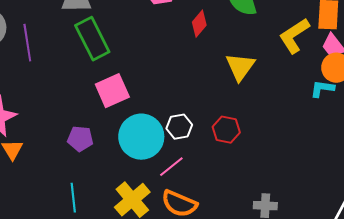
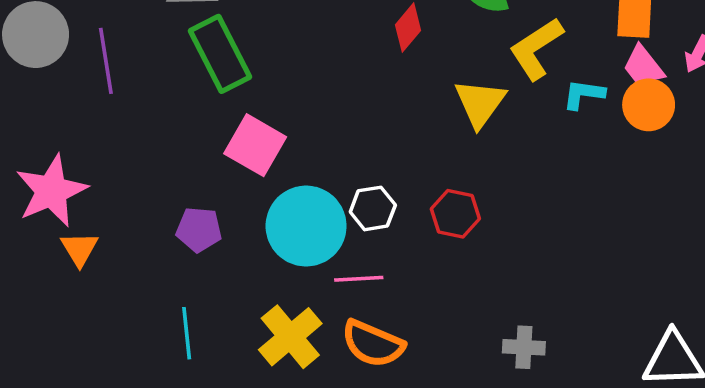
yellow L-shape: (294, 36) -> (536, 49), moved
cyan L-shape: (322, 89) -> (584, 94), moved
pink square: (112, 91) -> (255, 145), turned -36
pink line: (171, 167) -> (359, 279), turned 36

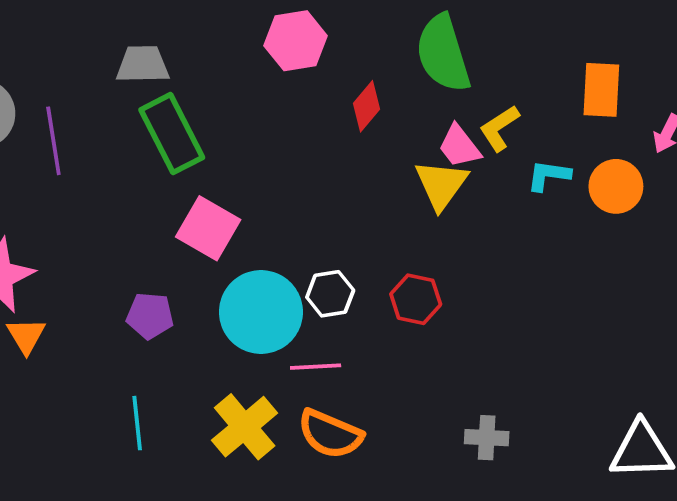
yellow L-shape: (536, 49) -> (499, 128), size x0.7
pink trapezoid: (643, 66) -> (459, 146), moved

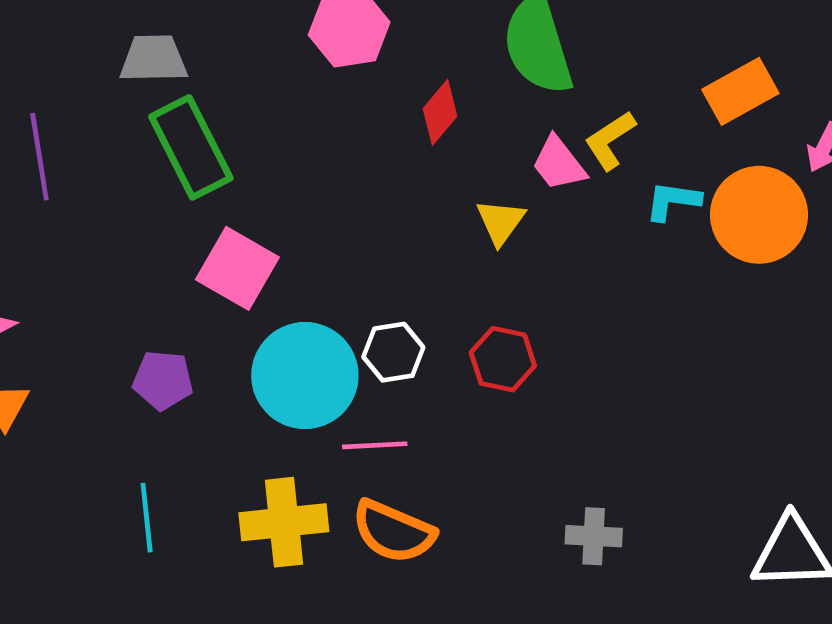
orange rectangle: (601, 90) -> (740, 91), turned 58
yellow triangle: (441, 185) -> (501, 222), moved, size x0.7
orange circle: (616, 186) -> (759, 215), size x1.4
yellow cross: (245, 427) -> (284, 522), turned 34

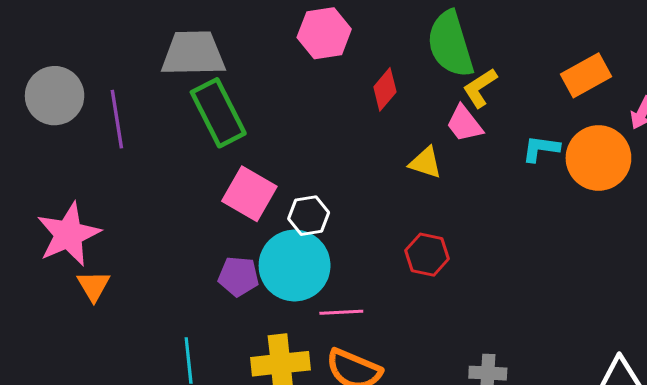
gray trapezoid: (154, 59) -> (193, 54), size x1.4
yellow L-shape: (610, 140) -> (480, 88), moved
yellow triangle: (501, 222) -> (425, 163), turned -48
white hexagon: (393, 352) -> (309, 216), moved
purple pentagon: (163, 380) -> (238, 276), moved

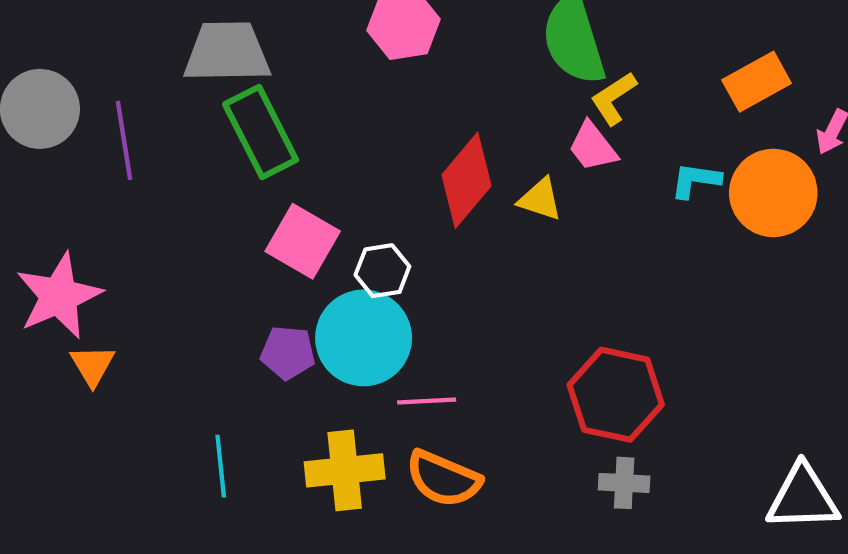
red diamond: (385, 89) -> (467, 180), moved, size x1.6
red hexagon: (427, 255) -> (616, 395), moved, size x1.6

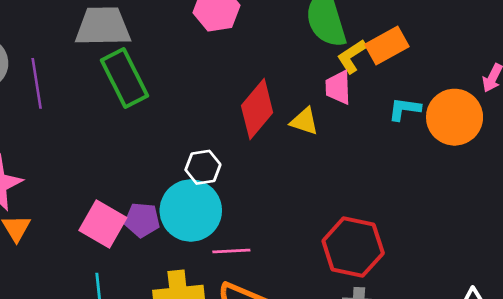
orange rectangle: (757, 82) -> (387, 46), moved
pink trapezoid: (593, 147) -> (338, 87), turned 36
pink square: (303, 241) -> (103, 224), moved

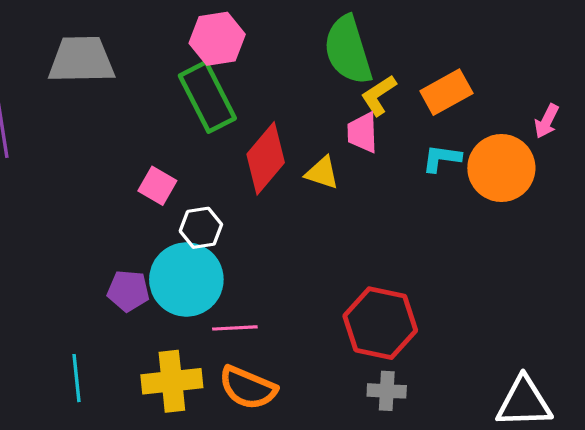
orange rectangle: (387, 46) -> (446, 92), moved
green rectangle: (125, 78) -> (207, 97), moved
pink square: (103, 224) -> (157, 186), moved, size x0.7

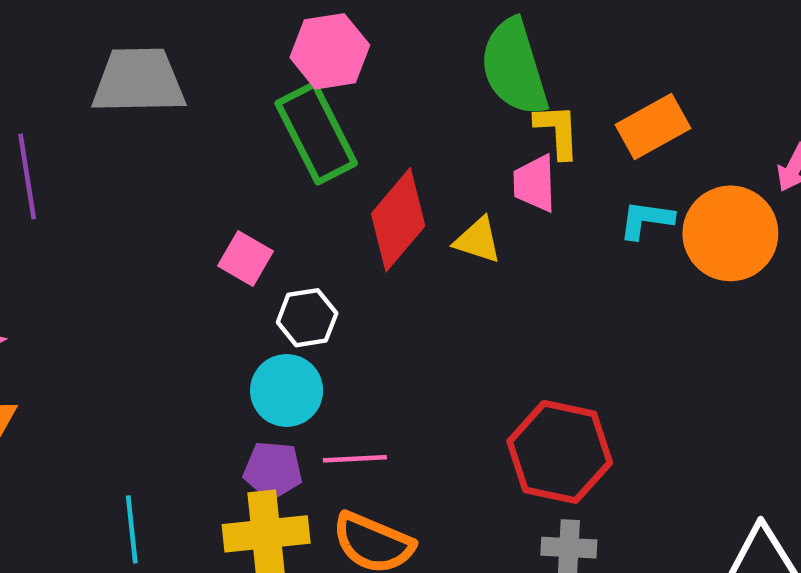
yellow L-shape: (379, 95) -> (557, 131), turned 120
cyan circle: (186, 279) -> (287, 390), size x0.7
purple pentagon: (128, 291) -> (273, 470), moved

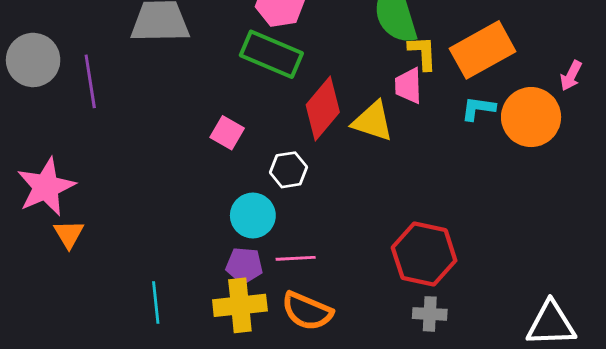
orange rectangle: (653, 126) -> (483, 50), size x1.4
green rectangle: (316, 133) -> (271, 54), turned -40
yellow triangle: (478, 240) -> (373, 121), size x1.4
white hexagon: (307, 318) -> (288, 170), moved

